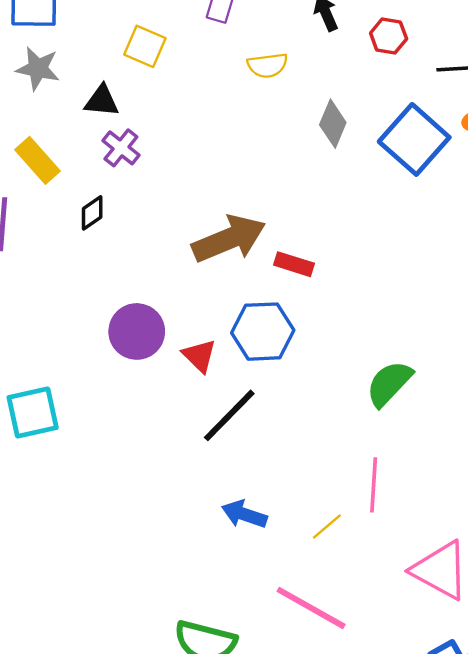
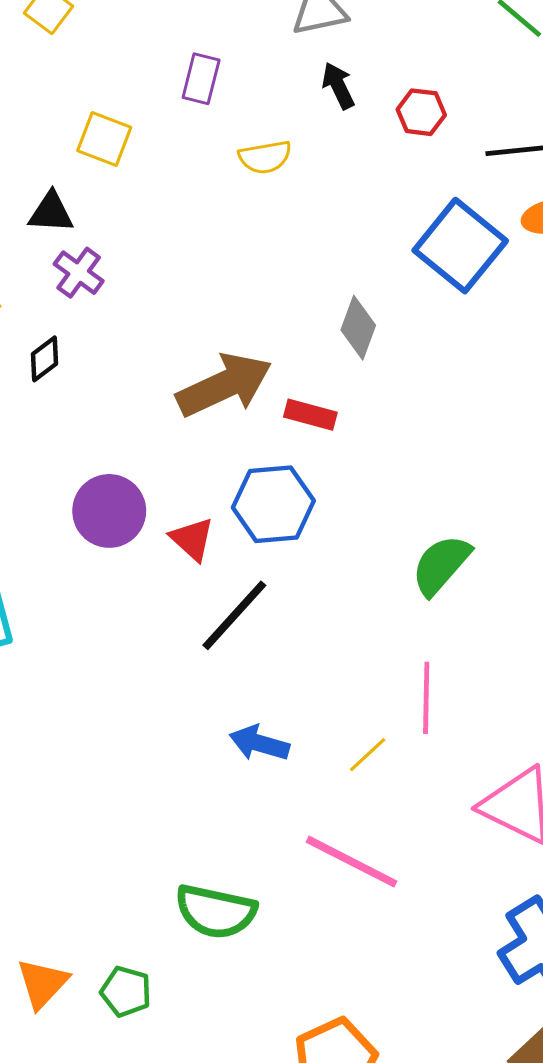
gray diamond: (333, 124) -> (358, 328), moved

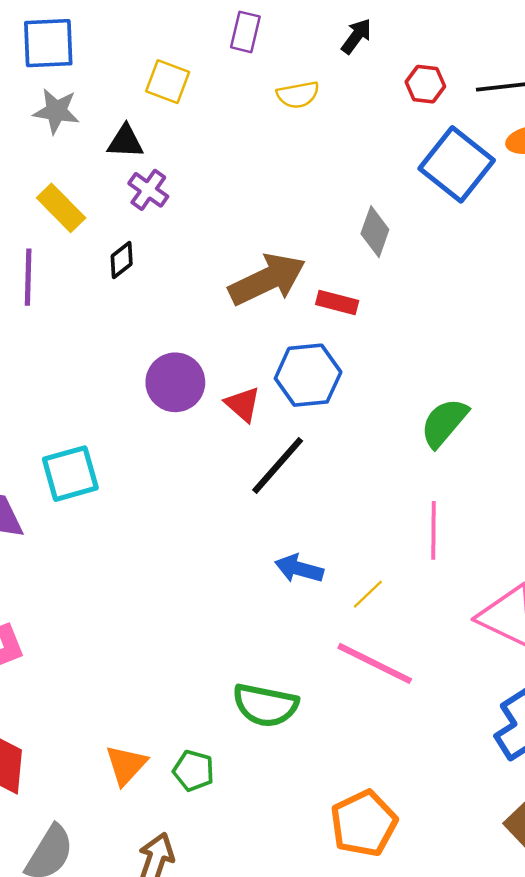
black arrow: (338, 86) -> (356, 36), turned 63
red hexagon: (421, 112) -> (425, 84), moved
yellow line: (368, 755) -> (368, 594), moved

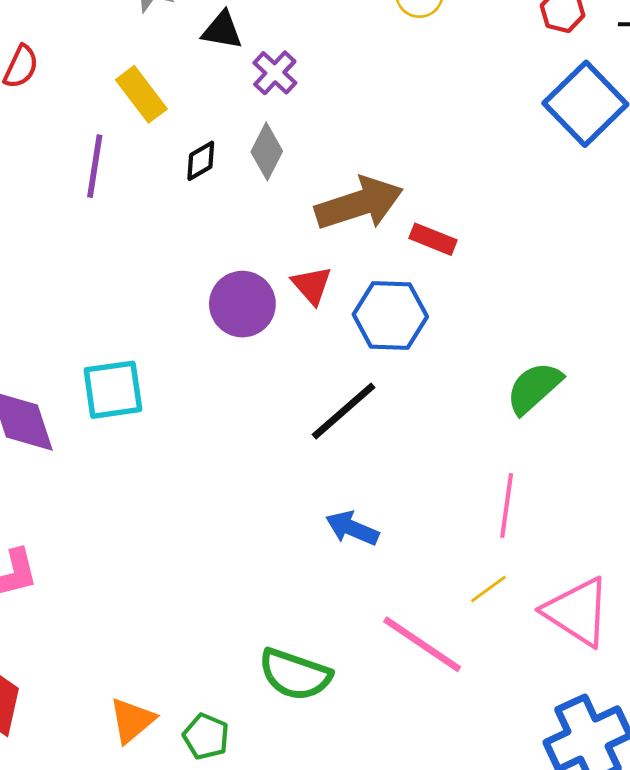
purple cross: (148, 190) -> (275, 73), moved
gray diamond: (375, 232) -> (267, 151), moved
red triangle: (243, 404) -> (312, 285), moved
yellow line: (368, 594) -> (488, 589), moved

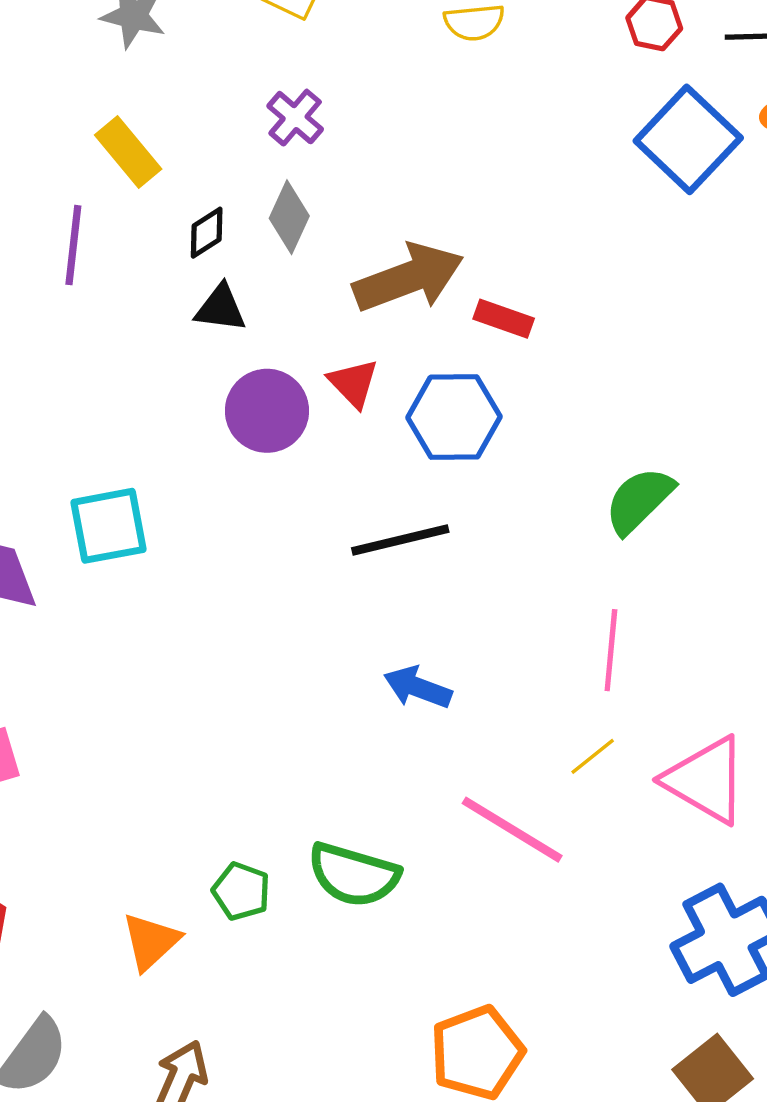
black triangle: (222, 30) -> (221, 308), moved
black line: (344, 411) -> (400, 540), turned 30
green pentagon: (206, 737) -> (241, 891), moved

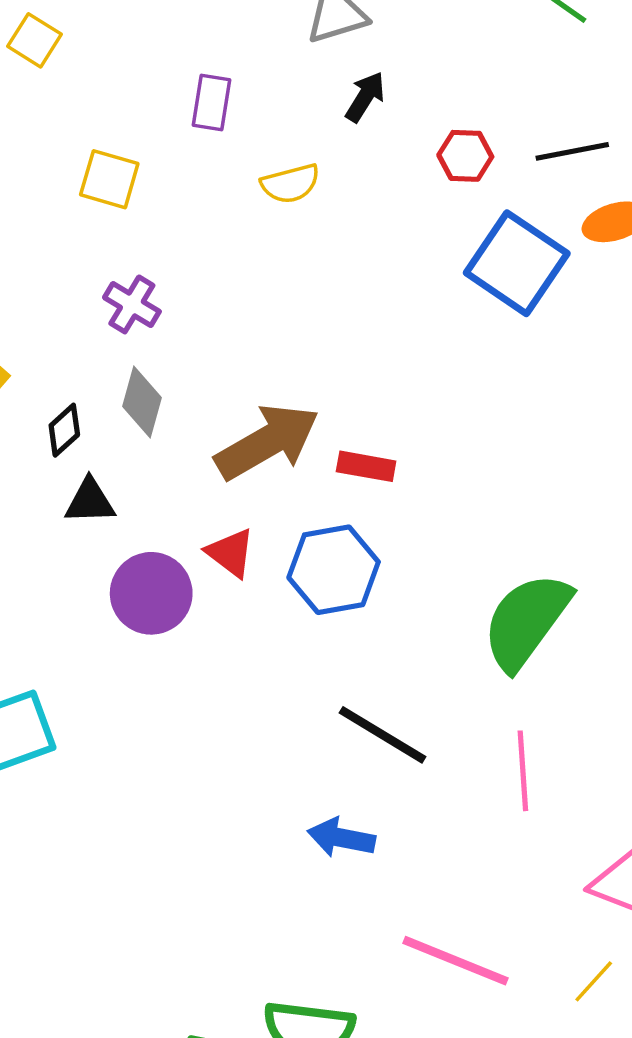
green semicircle: (639, 500) -> (526, 621), size x1.4
black line: (400, 540) -> (383, 735), moved, turned 54
yellow line: (593, 756) -> (594, 981), moved

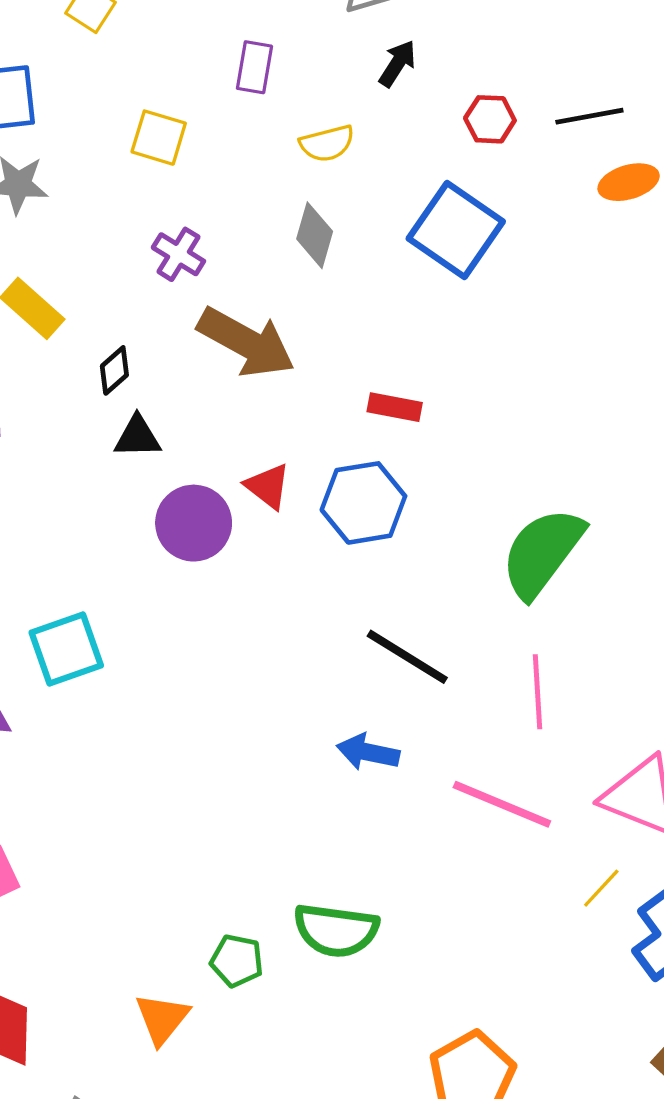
blue square: (517, 263) -> (456, 230), moved
gray diamond: (142, 402) -> (315, 235), moved
brown arrow: (267, 442) -> (246, 342), moved, turned 58
pink line: (455, 961) -> (502, 804), moved

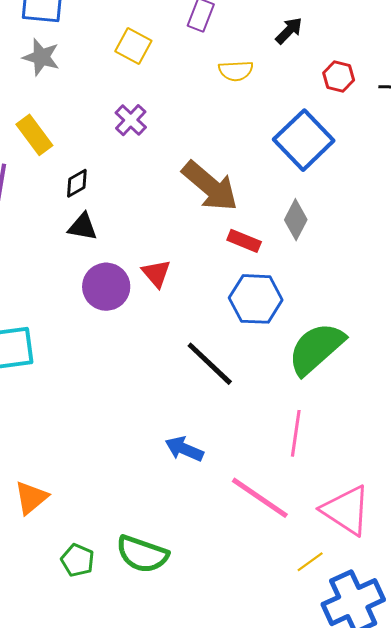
gray diamond: (315, 235) -> (296, 220), moved
brown arrow: (246, 342) -> (210, 186), moved
blue hexagon: (363, 503) -> (256, 299), moved
black line: (407, 657) -> (210, 364), moved
orange triangle: (162, 1019) -> (31, 498), moved

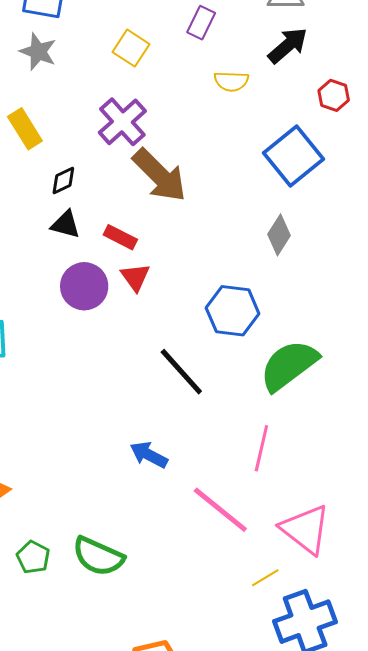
black arrow: (289, 31) -> (288, 45), size x1.4
purple cross: (131, 120) -> (122, 122), size x1.5
brown arrow: (210, 186) -> (160, 175), moved
red rectangle: (244, 241) -> (120, 237), moved

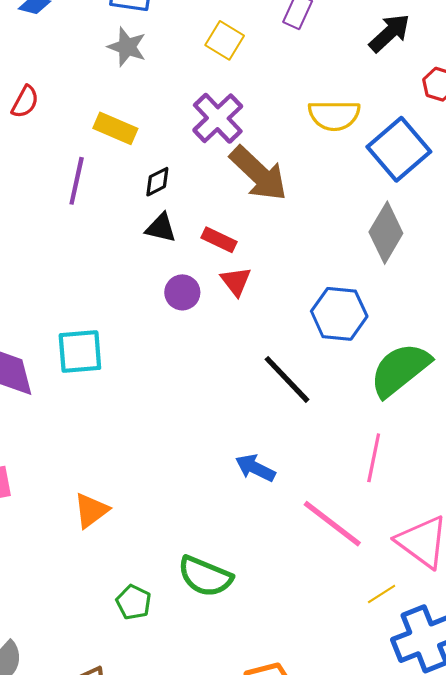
yellow semicircle: (231, 81) -> (334, 115), moved, size x1.4
yellow rectangle: (25, 129) -> (115, 128), turned -33
gray diamond: (279, 235) -> (386, 233), size x1.4
purple circle: (84, 286) -> (182, 292), size x0.7
green pentagon: (33, 557) -> (134, 602), moved

